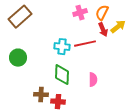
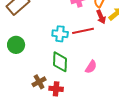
pink semicircle: (93, 80) -> (91, 67), turned 32
brown cross: (41, 95) -> (39, 82), turned -32

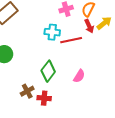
cyan cross: (60, 34) -> (52, 32), moved
green diamond: (60, 62) -> (48, 71), turned 35

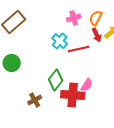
cyan cross: (52, 32) -> (60, 41), turned 35
red cross: (44, 98) -> (73, 95), moved, size x1.6

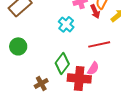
red arrow: (97, 35) -> (95, 11), moved
red line: (79, 49) -> (99, 44), moved

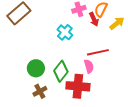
green circle: (18, 46) -> (36, 68), moved
pink semicircle: (93, 68) -> (89, 66), moved, turned -48

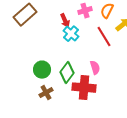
red arrow: (94, 19) -> (65, 21), moved
red line: (98, 52) -> (104, 37), moved, turned 70

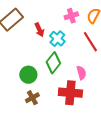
red arrow: (65, 21) -> (39, 30), moved
green diamond: (67, 73) -> (53, 63), moved

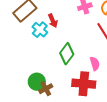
cyan cross: (57, 39) -> (40, 30), moved
green circle: (28, 75) -> (37, 82), moved

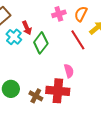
green diamond: (67, 54) -> (41, 43), moved
brown cross: (46, 89) -> (36, 96), moved, turned -32

